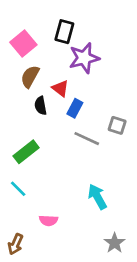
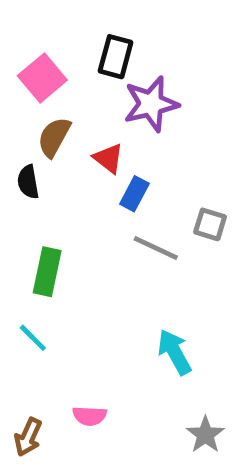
black semicircle: (41, 106) -> (28, 182), moved
green rectangle: (26, 152) -> (47, 272), turned -40
pink semicircle: (48, 220) -> (90, 416), moved

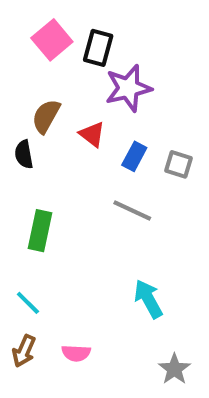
pink square: (42, 78) -> (52, 40), moved
blue rectangle: (134, 194) -> (134, 156), moved
gray square: (210, 224) -> (178, 164), moved
cyan line: (33, 338) -> (28, 303), moved
brown arrow: (28, 437) -> (24, 351), moved

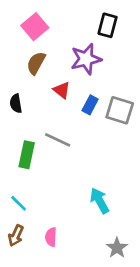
black rectangle: (98, 48) -> (108, 25), moved
brown semicircle: (46, 116) -> (36, 63), moved
gray square: (178, 164) -> (120, 110), size x1.5
gray line: (132, 211) -> (58, 140), moved
pink semicircle: (76, 353) -> (51, 237), turned 90

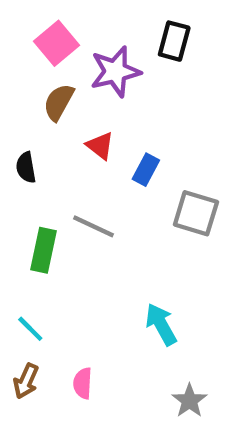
purple star: (86, 59) -> (115, 72), moved
gray square: (120, 110) -> (196, 213), moved

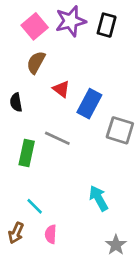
purple star: (115, 72) -> (71, 21), moved
blue rectangle: (146, 170) -> (89, 104), size x1.5
cyan line: (30, 329) -> (35, 206), moved

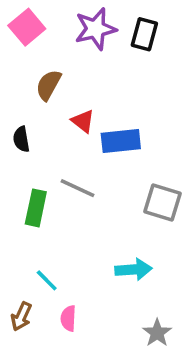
pink square: (35, 26) -> (27, 27), moved
blue rectangle: (89, 104) -> (121, 141), turned 56
gray square: (120, 130) -> (162, 203), moved
cyan arrow: (99, 198) -> (134, 269), turned 115

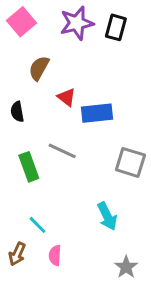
green rectangle: (36, 208) -> (29, 167), turned -32
cyan arrow: (134, 269) -> (107, 216), turned 68

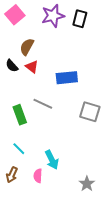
red triangle: (67, 97) -> (32, 67), moved
black semicircle: (17, 112) -> (12, 66), moved, turned -32
cyan arrow: (107, 216) -> (52, 160), moved
cyan line: (38, 225) -> (19, 149), moved

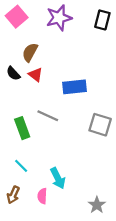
black rectangle: (80, 19) -> (102, 20), moved

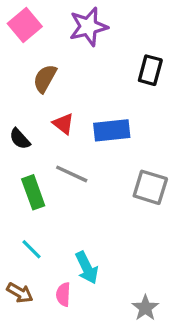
black rectangle: (102, 20) -> (150, 70), moved
black semicircle: (13, 73) -> (20, 139), moved
red triangle: (36, 75) -> (63, 124), moved
brown arrow: (13, 195) -> (20, 293), turned -84

